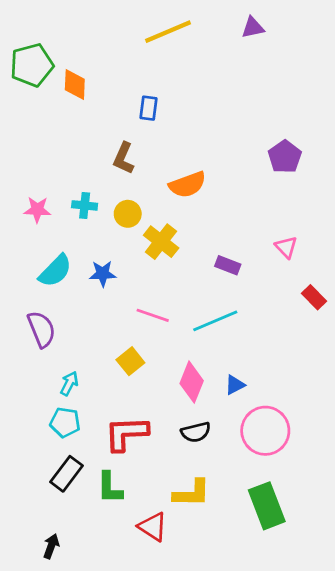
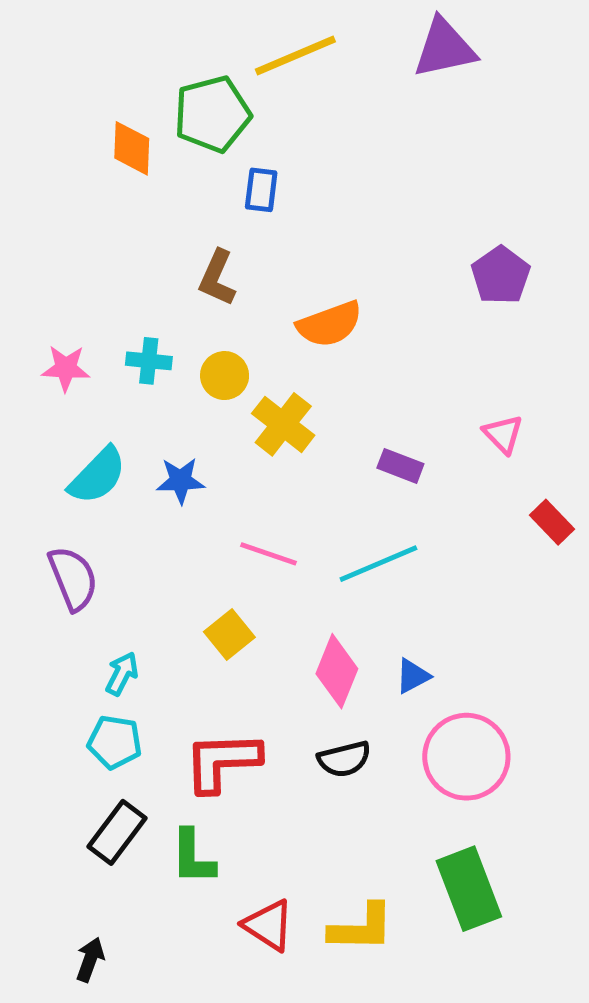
purple triangle: (253, 27) -> (444, 48), size x1.6
green pentagon: (32, 65) -> (212, 114), moved
yellow L-shape: (192, 493) -> (361, 928), moved

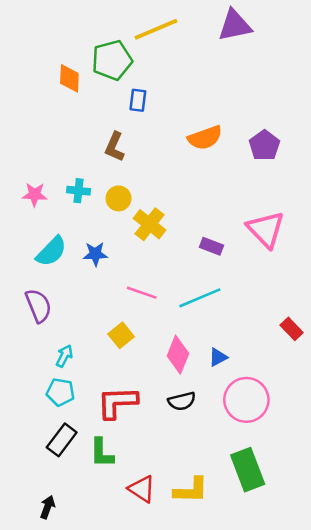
orange semicircle: (330, 324) -> (205, 138), moved
pink triangle: (503, 434) -> (266, 229), size x1.8
red rectangle: (552, 522) -> (292, 329), moved

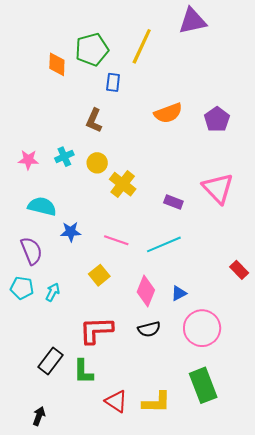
yellow line: (156, 29) -> (142, 46), moved, turned -42
cyan cross: (78, 191) -> (64, 157), turned -30
cyan semicircle: (51, 251) -> (42, 206), turned -120
blue star: (95, 254) -> (71, 232), moved
cyan pentagon: (60, 392) -> (22, 288), moved

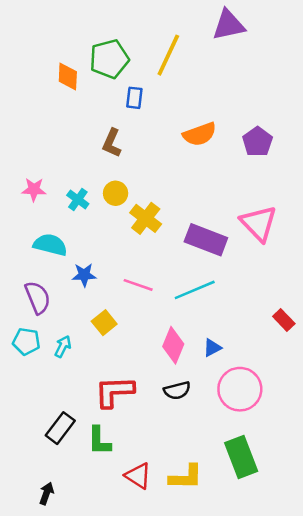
cyan cross: (64, 157) -> (78, 200), moved, turned -30
purple rectangle: (173, 202) -> (206, 240), size x1.8
yellow square: (99, 275) -> (104, 323), moved

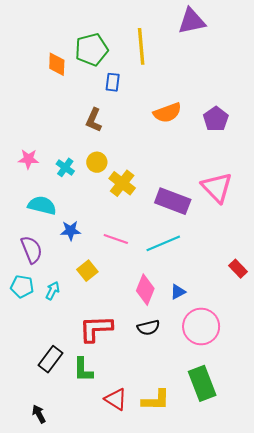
yellow line: (168, 55) -> (141, 46), turned -30
black arrow: (46, 493) -> (39, 414), turned -48

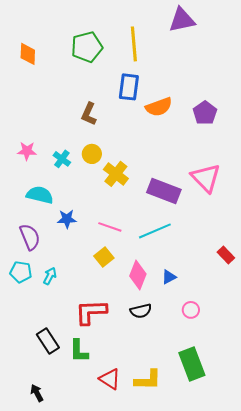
orange diamond: (57, 64) -> (28, 54), moved
blue rectangle: (113, 82) -> (129, 87), moved, size x1.5
yellow square: (87, 271) -> (104, 257), moved
pink circle: (201, 326) -> (191, 310), size x0.5
black rectangle: (50, 359) -> (48, 341), turned -70

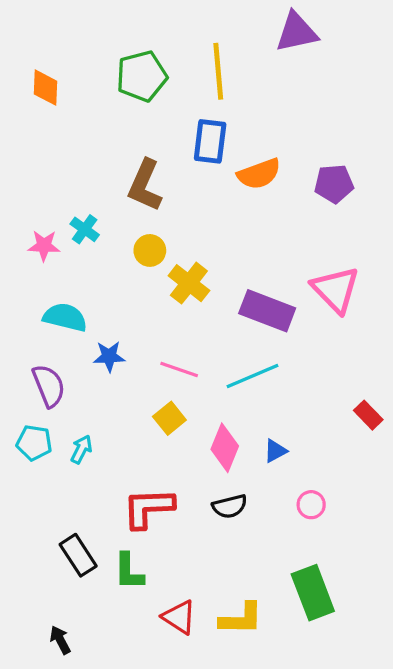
purple pentagon: (205, 113) -> (334, 184), turned 30
brown L-shape: (89, 114) -> (145, 185), size x1.4
cyan cross: (62, 159) -> (85, 229), moved

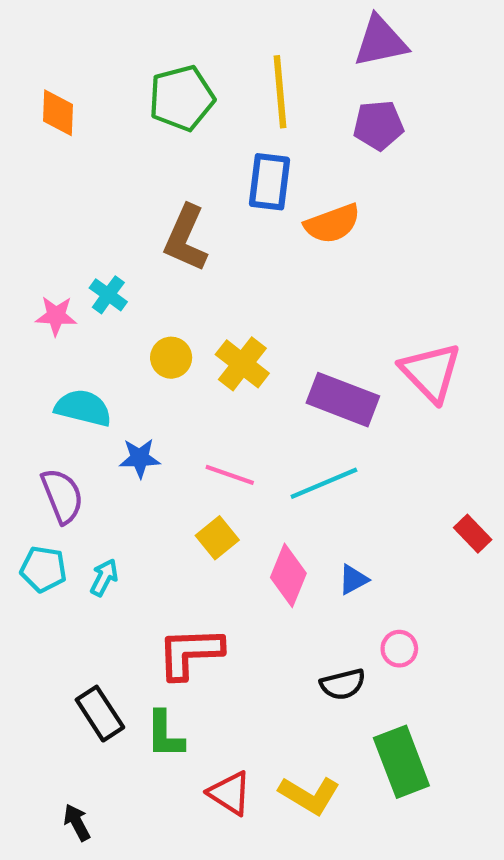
purple pentagon: (334, 184) -> (378, 125), moved
yellow circle: (150, 250) -> (171, 358), moved
black semicircle: (230, 506) -> (343, 684), moved
yellow L-shape: (241, 619) -> (309, 795), turned 30

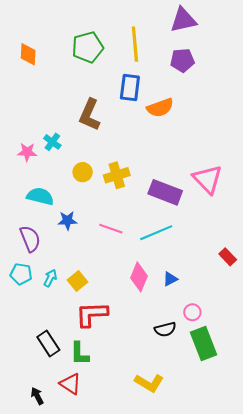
yellow cross: (242, 364) -> (117, 175), turned 35
yellow square: (217, 538) -> (78, 281), moved
green rectangle: (401, 762) -> (204, 344), moved
red triangle: (230, 793) -> (70, 384), moved

